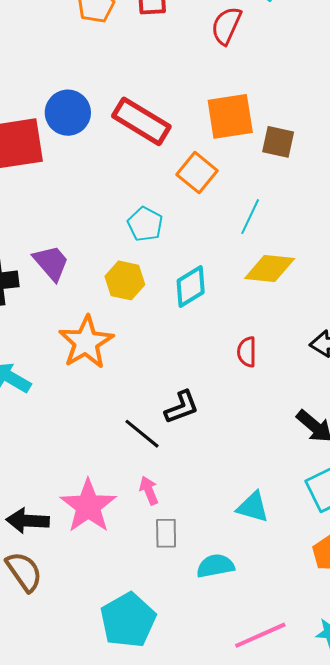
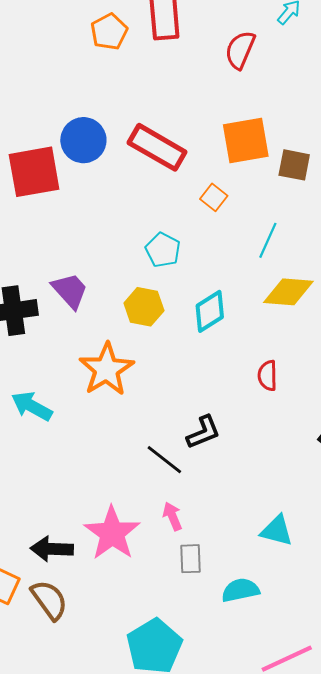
orange square: (197, 173) -> (214, 197), size x0.7

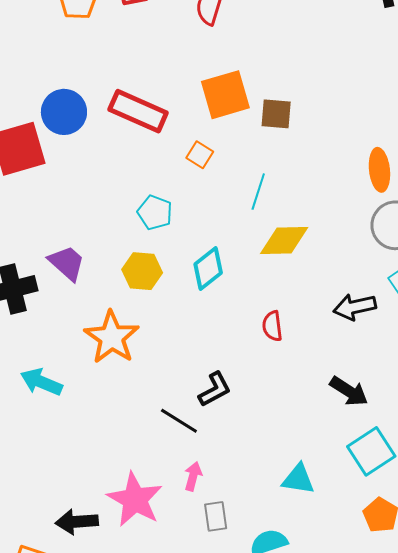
pink arrow: (172, 516) -> (193, 476), turned 44

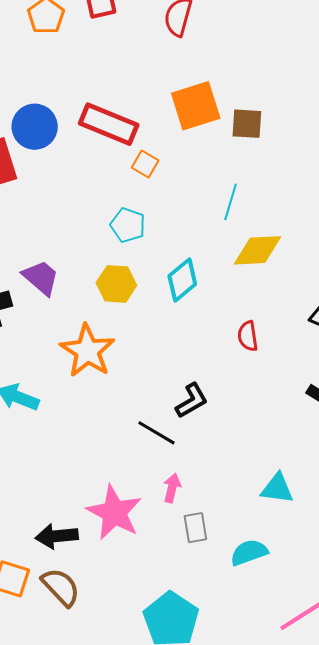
orange square: (200, 155) -> (145, 164), moved

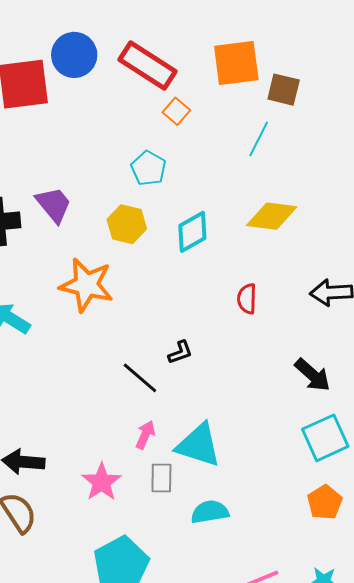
cyan line: (231, 202) -> (259, 139), moved
orange star: (87, 351) -> (86, 285), turned -30
black L-shape: (192, 401) -> (180, 352), size x0.7
cyan triangle: (277, 489) -> (199, 445), moved, size x1.4
pink star: (114, 513) -> (102, 482), moved, size x0.7

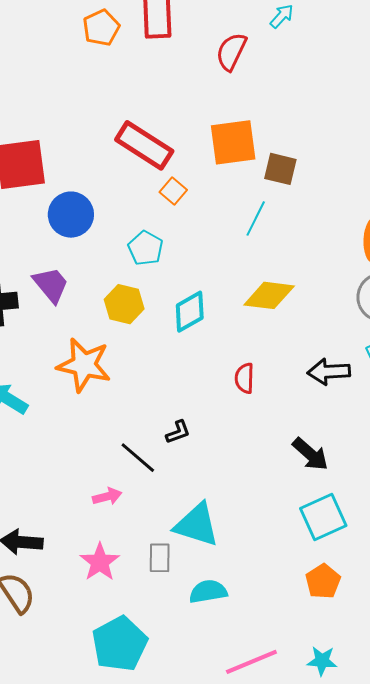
blue circle: (74, 55) -> (71, 215), moved
pink arrow: (145, 435) -> (107, 496), moved, turned 52

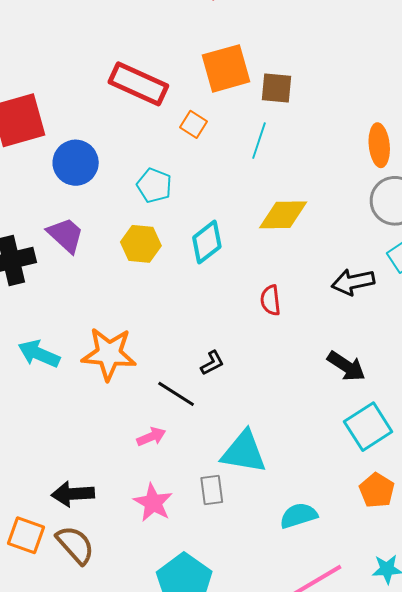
orange square: (173, 191) -> (194, 124), moved
orange star: (84, 365) -> (109, 354), moved
cyan semicircle: (208, 591) -> (299, 516), moved

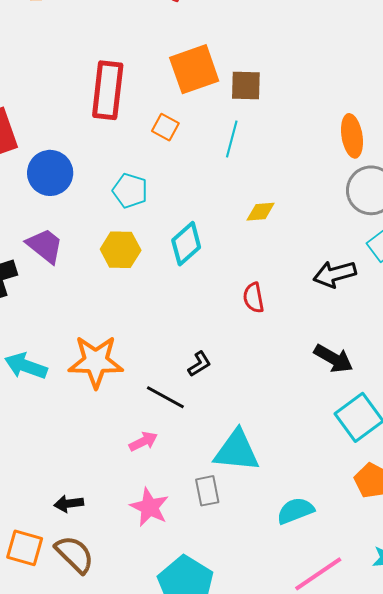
red rectangle: (138, 84) -> (108, 90), turned 76
yellow diamond: (283, 215) -> (261, 212), size x0.6
black arrow: (73, 494) -> (69, 504), size x0.7

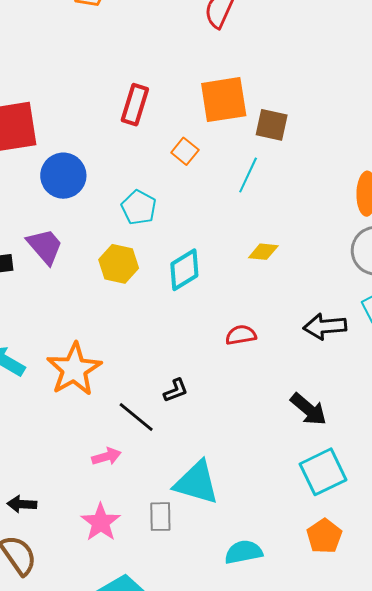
red rectangle: (108, 90) -> (135, 105), size x0.7
red semicircle: (254, 298) -> (241, 335), turned 80
orange star: (96, 362) -> (74, 369), turned 30

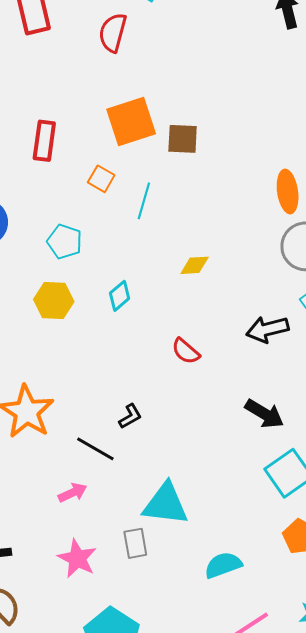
cyan line: (248, 175) -> (144, 201), moved
cyan diamond: (184, 270) -> (120, 296), size x0.7
red semicircle: (241, 335) -> (186, 351), turned -120

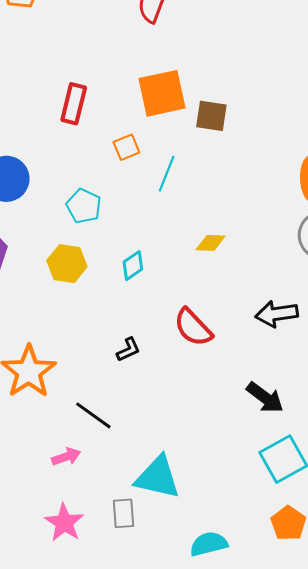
orange square: (101, 179) -> (126, 147), turned 32
red semicircle: (186, 351) -> (193, 327), size x1.4
black L-shape: (130, 416) -> (128, 349), moved

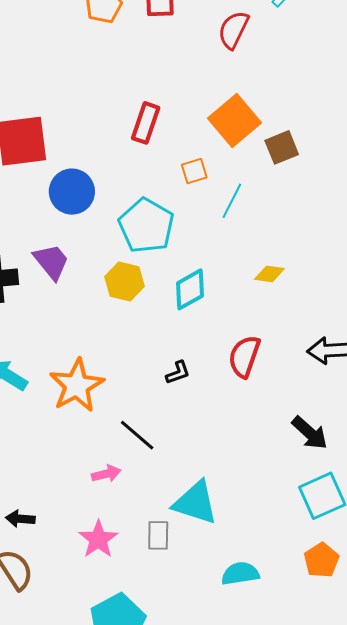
orange square: (162, 93) -> (235, 121), turned -33
brown square: (211, 116) -> (282, 147), turned -36
cyan pentagon: (84, 206) -> (146, 226), size x1.6
cyan diamond: (133, 266) -> (190, 289), size x1.4
red semicircle: (193, 327) -> (244, 356), turned 57

